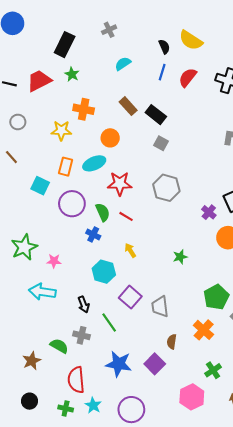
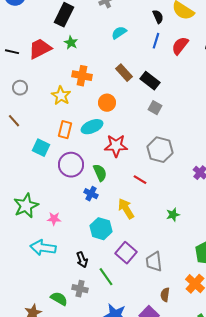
yellow star: (61, 130) -> (61, 96), turned 30
red line: (126, 216) -> (140, 180), moved
yellow arrow: (130, 250) -> (126, 209), size x1.5

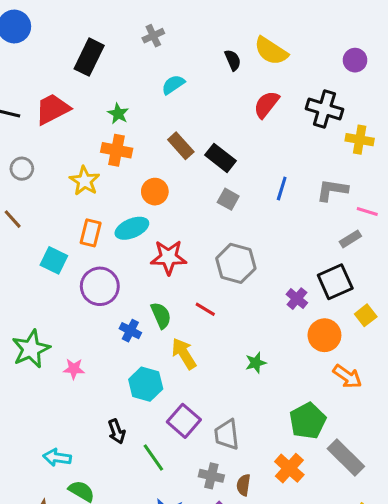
blue line: (156, 41) -> (282, 188), moved
green star: (71, 43) -> (118, 114), moved
green semicircle: (100, 173) -> (161, 315), moved
cyan arrow: (43, 248) -> (57, 457), moved, size x0.7
gray cross: (80, 289) -> (211, 476), moved

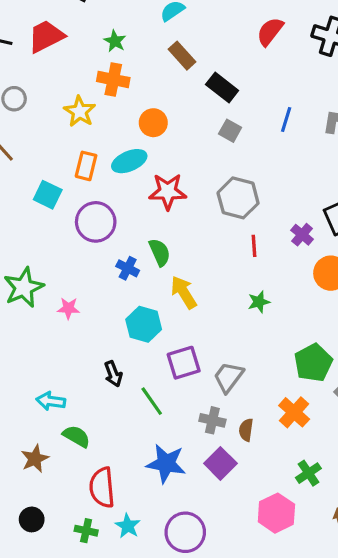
brown rectangle: (181, 146) -> (182, 56), moved
red line: (205, 309) -> (254, 246), moved, turned 55
purple square: (184, 421) -> (184, 363), turned 32
gray trapezoid: (227, 435) -> (228, 377), turned 44

